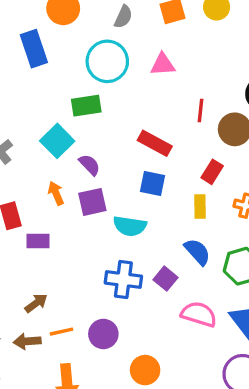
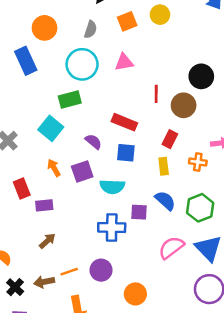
purple semicircle: (90, 165) -> (93, 142), moved
purple square: (166, 279) -> (139, 212), moved, turned -30
brown arrow: (36, 303) -> (47, 241), moved
pink semicircle: (199, 314) -> (171, 248), turned -48

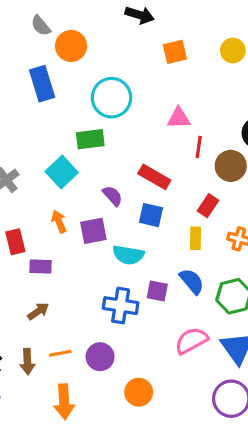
yellow circle: (160, 15) -> (233, 50), moved
gray semicircle: (91, 29) -> (41, 26), moved, turned 114
pink triangle: (124, 62) -> (179, 118), moved
brown arrow: (44, 282) -> (27, 362), turned -90

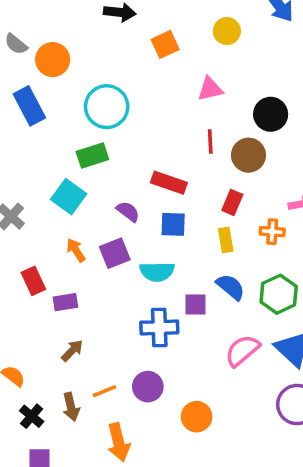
pink triangle: (179, 118) -> (210, 89), moved

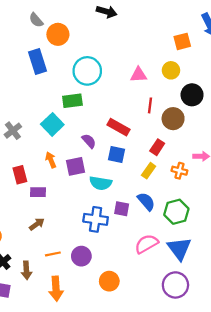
yellow circle: (227, 31) -> (171, 70), moved
orange square: (165, 44) -> (182, 41), moved
pink triangle: (210, 89) -> (139, 75), moved
yellow rectangle: (226, 240) -> (149, 171), turned 35
brown arrow: (71, 407) -> (26, 270), moved

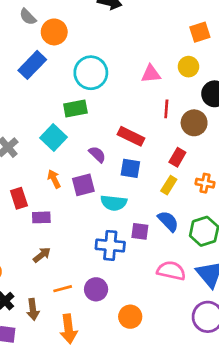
blue rectangle: (38, 61) -> (32, 65), turned 65
pink semicircle: (146, 244) -> (171, 271), turned 45

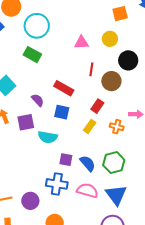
cyan circle: (91, 73) -> (37, 26), moved
green rectangle: (75, 109) -> (32, 55), moved, turned 36
blue semicircle: (168, 221) -> (88, 163), moved
blue cross: (110, 245) -> (57, 184), moved

